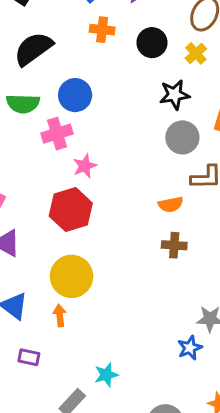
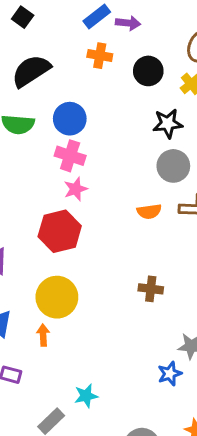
pink cross: (57, 134) -> (70, 156), moved, turned 32
orange semicircle: (171, 205) -> (149, 211), moved
brown cross: (174, 245) -> (151, 289), moved

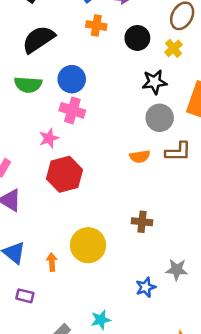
pink star: (76, 189) -> (49, 138), moved
yellow circle: (57, 297) -> (88, 245), moved
blue star: (170, 374) -> (146, 287), moved
cyan star: (86, 396) -> (101, 320), moved

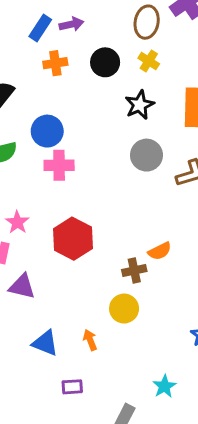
gray circle: (160, 118) -> (146, 155), moved
pink star: (49, 138) -> (17, 222), moved
orange semicircle: (140, 157) -> (160, 251), moved
brown cross: (142, 222) -> (134, 271), moved
yellow circle: (88, 245) -> (124, 309), size x0.7

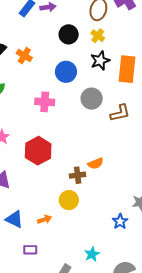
orange cross: (55, 63) -> (24, 56), moved, turned 35
black star: (140, 105) -> (100, 61), moved
blue circle: (47, 131) -> (66, 72), moved
pink cross: (59, 165) -> (45, 102), moved
orange arrow: (90, 340) -> (45, 219), turned 88

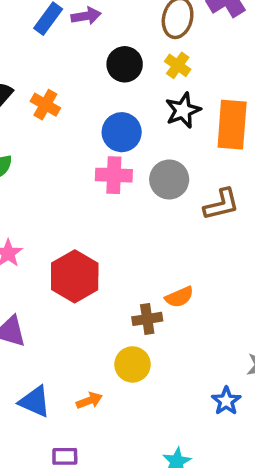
pink cross: (45, 102) -> (114, 175), moved

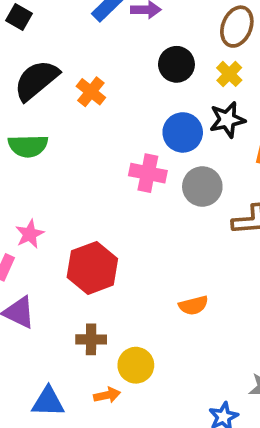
blue circle: (122, 132) -> (183, 132), moved
brown cross: (147, 319) -> (91, 339), moved
orange arrow: (89, 401) -> (107, 395), moved
blue triangle: (35, 402) -> (48, 402), moved, turned -32

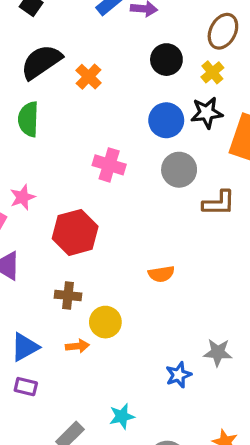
green semicircle: (28, 146) -> (28, 119), turned 88
pink cross: (148, 173) -> (109, 165), moved
blue triangle: (48, 402) -> (25, 347), turned -36

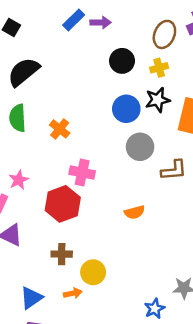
yellow cross: (212, 72) -> (159, 68), turned 30
orange cross: (89, 77) -> (60, 129), moved
pink cross: (109, 165) -> (82, 173), moved
orange semicircle: (161, 274) -> (134, 212), moved

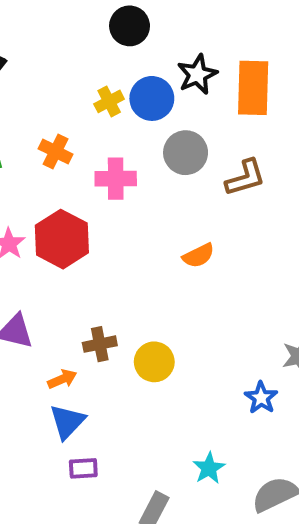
yellow cross: (159, 68) -> (109, 101), moved
pink cross: (82, 173) -> (116, 179), moved
red hexagon: (63, 204) -> (62, 239), moved
orange arrow: (73, 293) -> (62, 379), moved

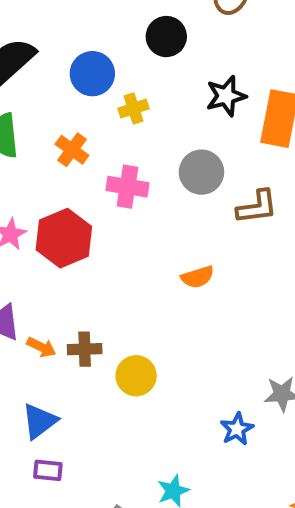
blue circle: (152, 98) -> (92, 74), moved
orange arrow: (62, 379) -> (41, 347), moved, turned 40

